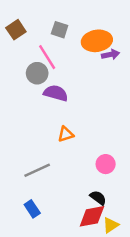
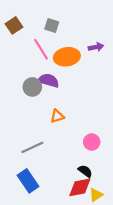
orange ellipse: (97, 41) -> (67, 57), moved
gray circle: (37, 73) -> (32, 87), moved
blue rectangle: (32, 209) -> (28, 181), size x1.5

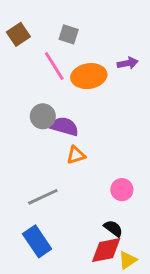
purple semicircle: (49, 80) -> (64, 126), moved

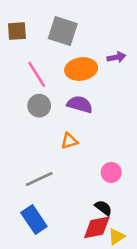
brown square: (18, 34) -> (17, 31), turned 30
gray square: (69, 34) -> (63, 31), size x1.6
pink line: (54, 66) -> (37, 74), moved
purple semicircle: (64, 126) -> (80, 104), moved

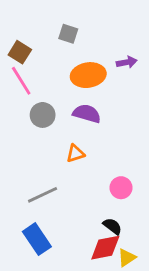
brown square: (17, 31) -> (20, 52), moved, turned 36
gray square: (63, 31) -> (68, 34), size x0.6
pink line: (37, 74) -> (21, 81), moved

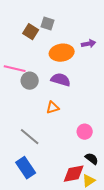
brown square: (20, 52) -> (31, 32), moved
pink line: (21, 81) -> (15, 69), moved, turned -45
gray line: (43, 195) -> (30, 137), turned 65
black semicircle: (112, 226) -> (92, 159), moved

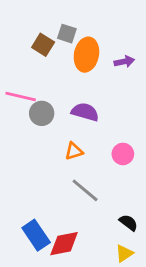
orange ellipse: (62, 53) -> (86, 55), moved, turned -70
pink circle: (85, 132) -> (123, 154), moved
gray line: (30, 137) -> (85, 190), moved
red diamond: (74, 174) -> (64, 244), moved

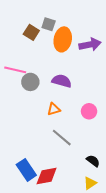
purple arrow: (124, 62) -> (90, 45), size x1.5

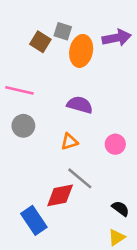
purple arrow: (90, 45) -> (117, 38), moved
gray circle: (30, 82) -> (23, 126), moved
red diamond: (47, 176) -> (60, 195), moved

